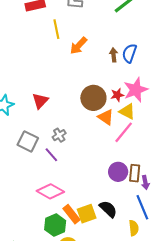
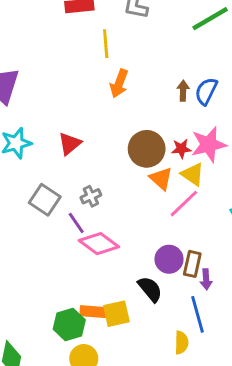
orange arrow: (79, 46) -> (119, 84), moved, turned -30
pink diamond: (50, 191) -> (99, 244), moved
black semicircle: (108, 209) -> (150, 289), moved
orange rectangle: (72, 214) -> (95, 312), turned -54

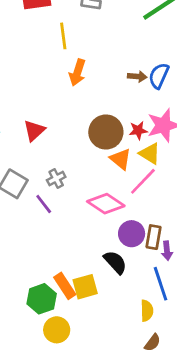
brown arrow: (183, 91) -> (137, 76), turned 96
pink diamond: (99, 244) -> (106, 204), moved
orange rectangle: (95, 312) -> (65, 286), turned 55

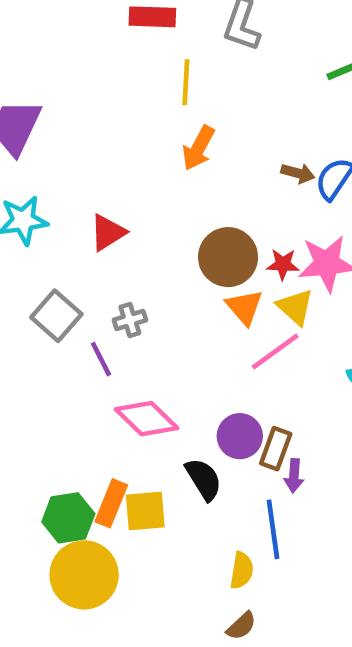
pink diamond: (106, 204) -> (147, 419), moved
orange rectangle: (65, 286) -> (111, 503), turned 45
yellow circle: (57, 330) -> (84, 575), size x1.5

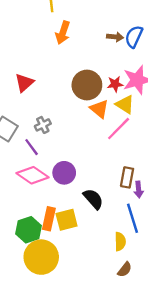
pink diamond: (147, 419) -> (33, 175), moved
purple circle: (240, 436) -> (64, 173), moved

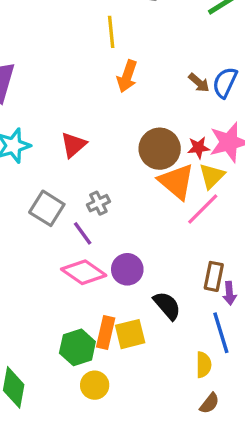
brown arrow: (115, 37) -> (199, 83), turned 35
yellow triangle: (125, 104) -> (212, 176), turned 42
orange triangle: (99, 109) -> (176, 182), size x1.4
yellow circle: (41, 257) -> (95, 385), size x0.6

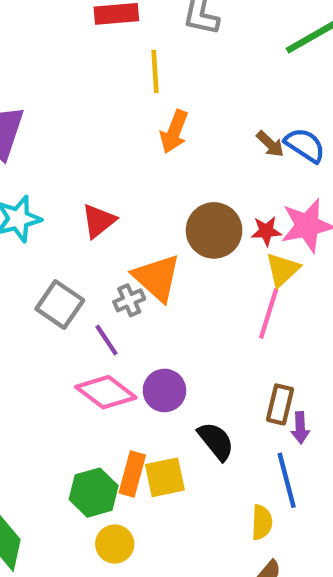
blue semicircle: (225, 83) -> (305, 145), turned 96
orange triangle: (176, 182) -> (157, 278), moved
pink line: (203, 209) -> (269, 314), turned -30

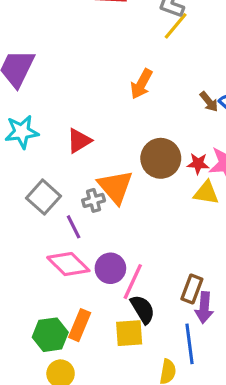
yellow line: (155, 71) -> (176, 26), moved, turned 36
yellow triangle: (283, 270) -> (206, 193), turned 44
pink line: (269, 314) -> (133, 282), moved
purple arrow: (300, 428) -> (204, 308), size x1.4
yellow square: (165, 477) -> (129, 333), moved

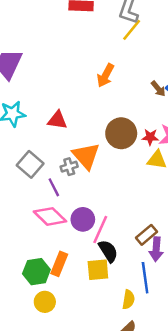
red triangle: (79, 141) -> (57, 120), turned 40
brown rectangle: (192, 289) -> (146, 235), turned 30

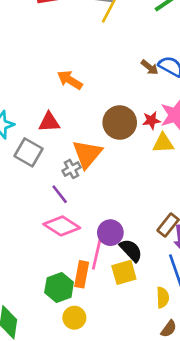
orange arrow: (105, 75) -> (70, 80), moved, turned 105
orange triangle: (86, 156) -> (87, 154), turned 32
gray square: (30, 164) -> (28, 152), moved
purple circle: (83, 219) -> (110, 233), moved
pink line: (100, 230) -> (97, 254), moved

